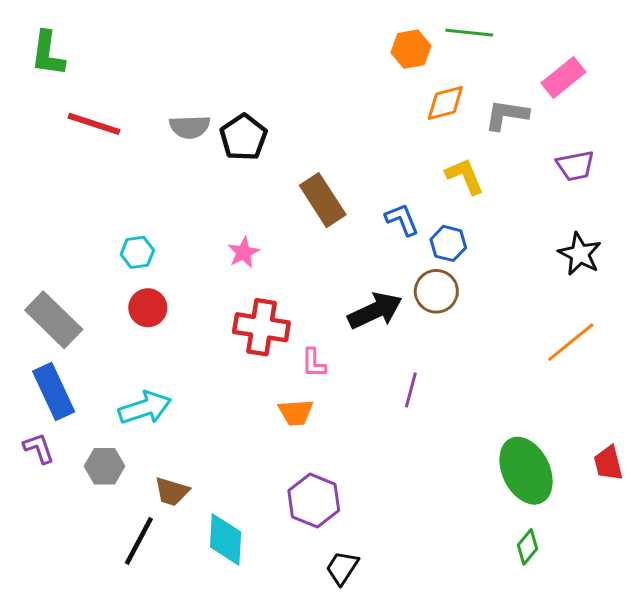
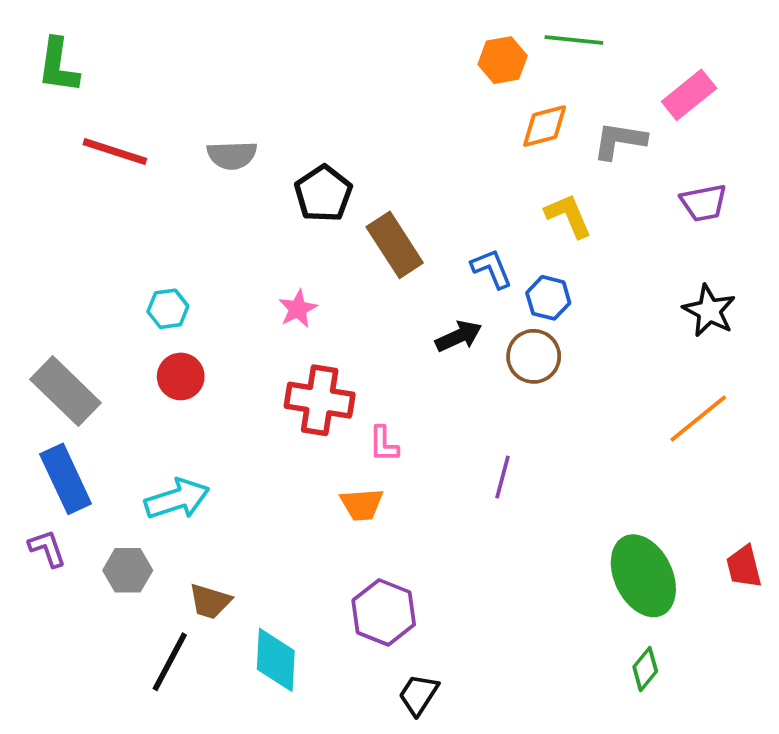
black pentagon: (243, 137) -> (323, 194), moved
black arrow: (375, 311) -> (459, 336), moved, size x0.7

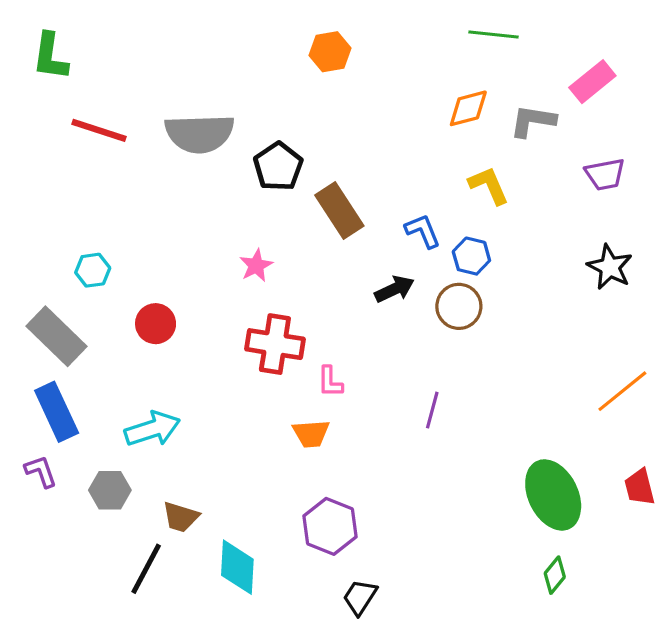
orange hexagon: (503, 60) -> (330, 52), moved
gray semicircle: (232, 155) -> (200, 133), size x1.6
cyan hexagon: (168, 309) -> (93, 270), moved
orange line: (698, 419) -> (622, 391), moved

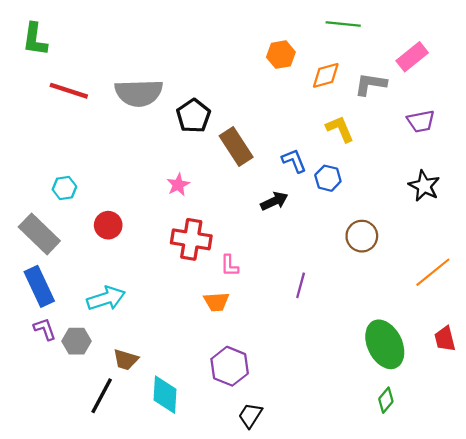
orange hexagon: (330, 52) -> (281, 55), moved
brown circle: (459, 306) -> (362, 236), moved
purple L-shape: (41, 471) -> (45, 329), moved

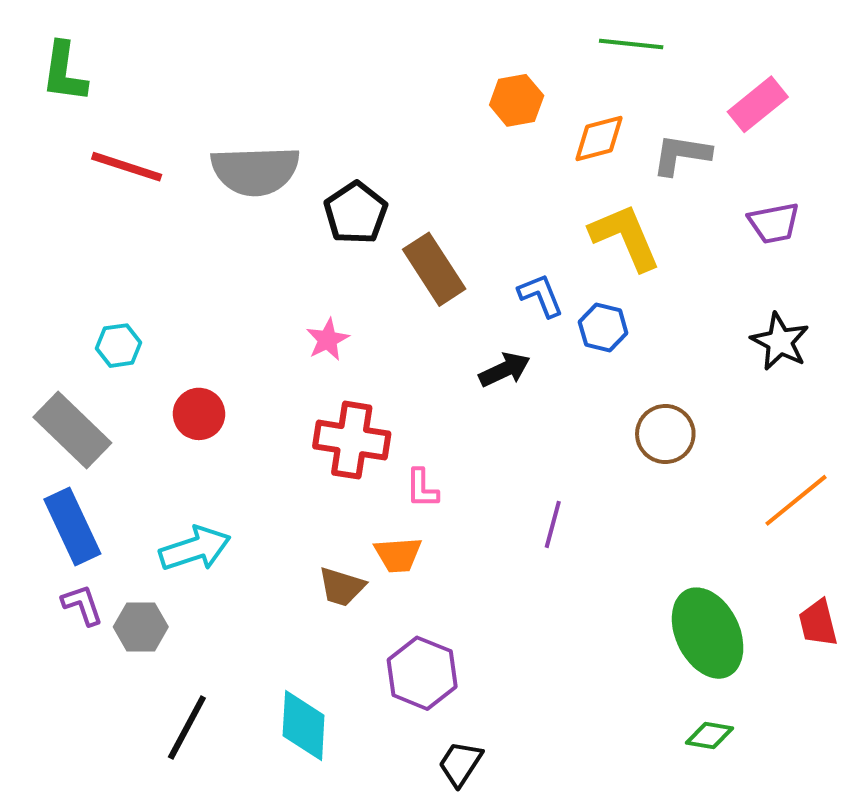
yellow L-shape: (340, 129) -> (625, 237), size x1.4
brown trapezoid: (126, 360) -> (342, 587), moved
green diamond: (386, 400) -> (710, 736), turned 60

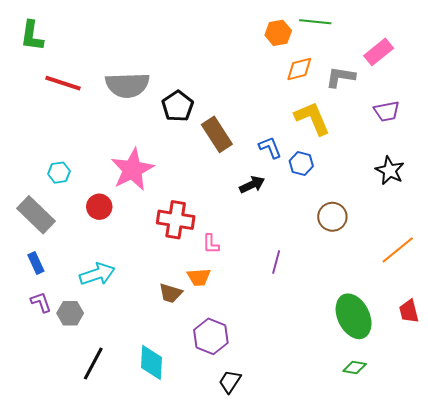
orange hexagon: (517, 100) -> (278, 33), moved
pink star: (328, 340) -> (132, 170), moved, size x2.0
blue rectangle: (72, 526) -> (36, 263), size x0.6

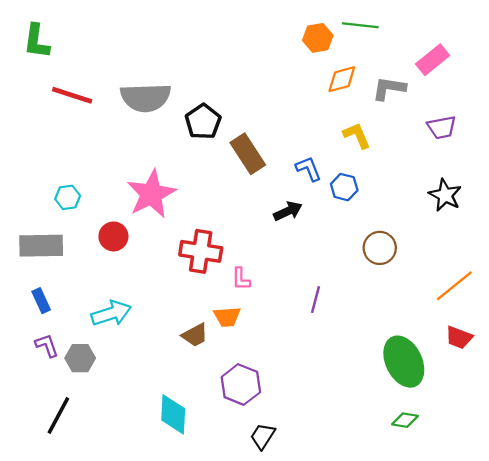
yellow L-shape: (312, 118) -> (357, 135), size x0.7
gray rectangle: (36, 215) -> (41, 246), turned -45
brown trapezoid: (171, 293) -> (195, 335), turned -45
red trapezoid: (409, 311) -> (459, 337), moved, turned -55
black line: (93, 364) -> (58, 416), moved

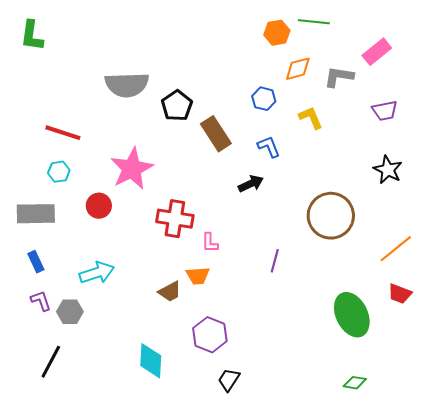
red line: (72, 95) -> (63, 133), moved
blue hexagon: (344, 187) -> (264, 99), moved
brown circle: (380, 248) -> (331, 216), size x1.6
green diamond: (405, 420) -> (355, 383), moved

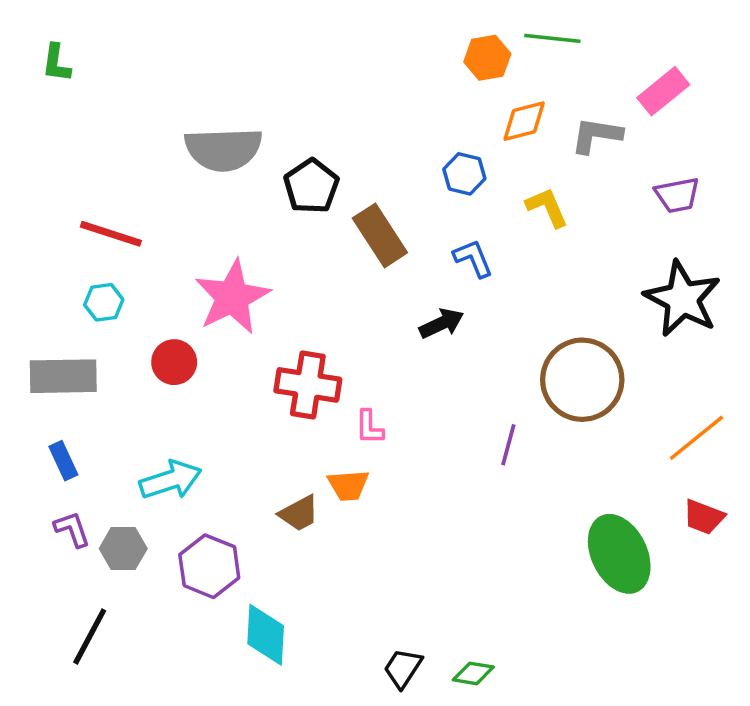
green L-shape: (32, 36) -> (56, 63), size x0.7
black star: (388, 170) -> (683, 299), size x1.5
purple line: (275, 261) -> (508, 445), moved
purple hexagon: (210, 335) -> (209, 566), moved
green diamond: (355, 383) -> (473, 673), moved

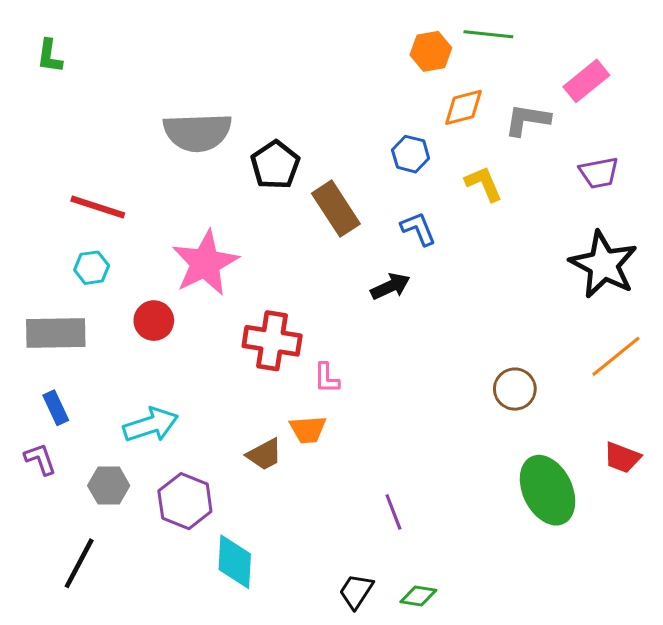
brown circle: (582, 380) -> (515, 389), moved, size x0.6
orange line: (697, 438) -> (616, 356), moved
purple line: (508, 445) -> (393, 512), moved, turned -36
purple L-shape: (72, 529) -> (40, 459), moved

